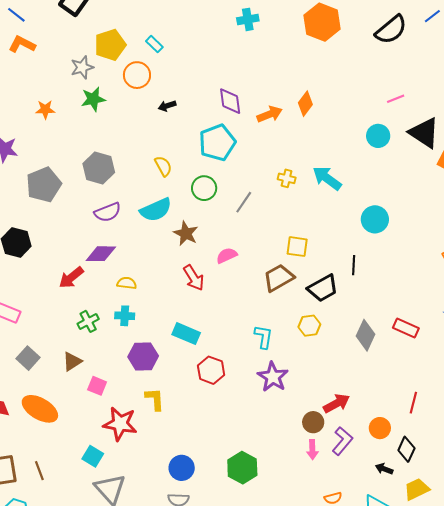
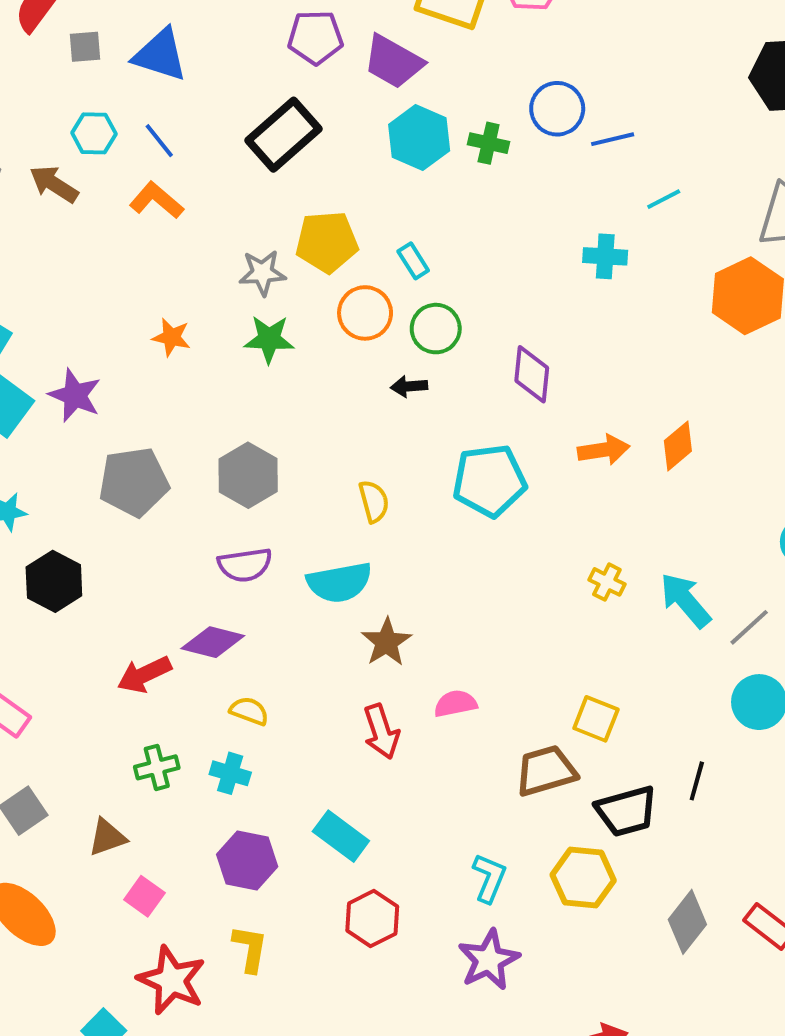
purple diamond: (230, 101) -> (532, 374), moved
green circle: (204, 188) -> (436, 329), moved
gray line: (244, 202) -> (749, 627), moved
yellow hexagon: (309, 326) -> (583, 878), size x1.4

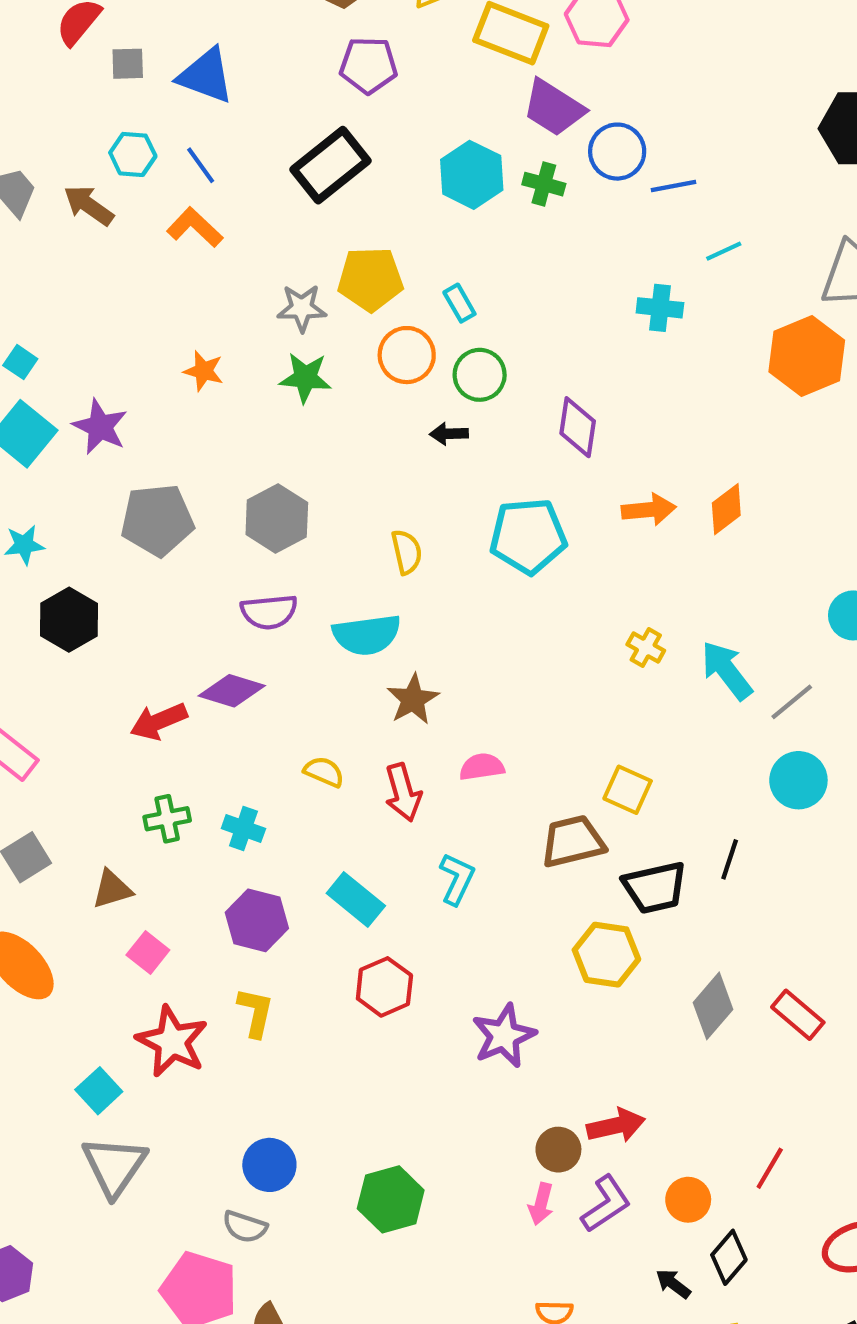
purple trapezoid: (393, 62) -> (554, 108), moved
yellow semicircle: (249, 711) -> (324, 772), moved
cyan L-shape: (489, 878) -> (457, 879), moved

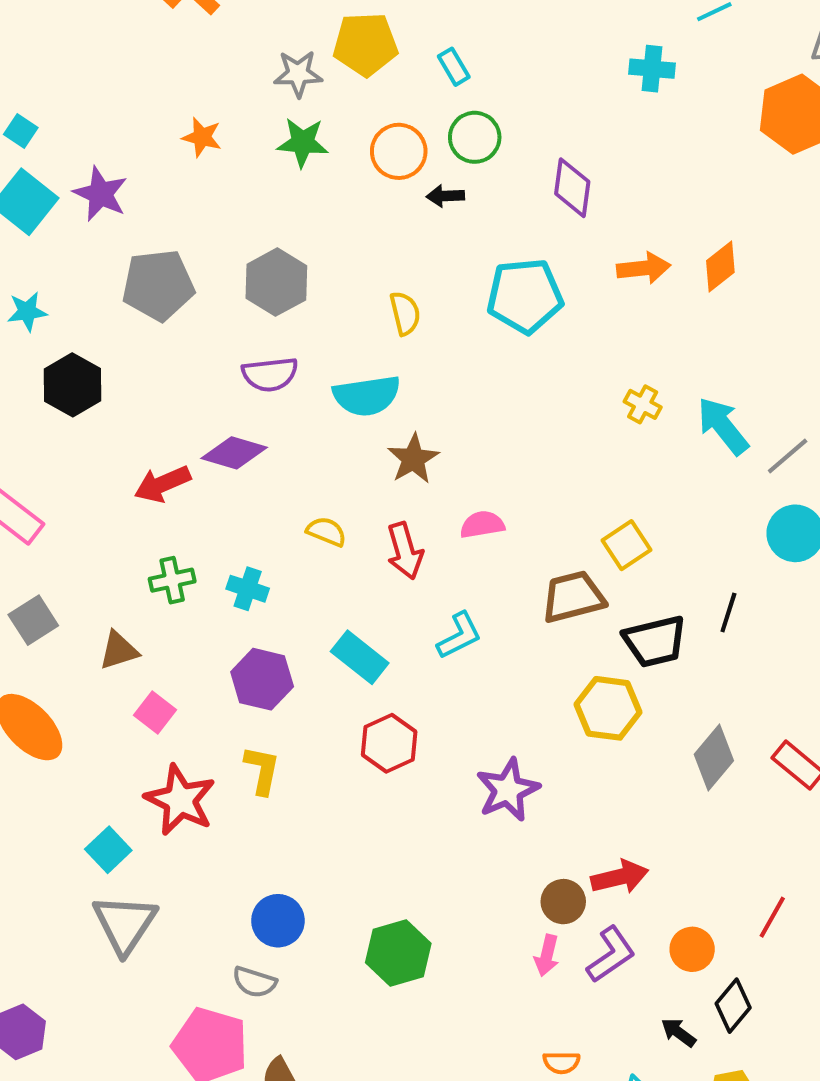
orange circle: (407, 355) -> (399, 151), moved
yellow square: (628, 790) -> (627, 545), turned 33
cyan L-shape: (457, 879) -> (459, 636), turned 39

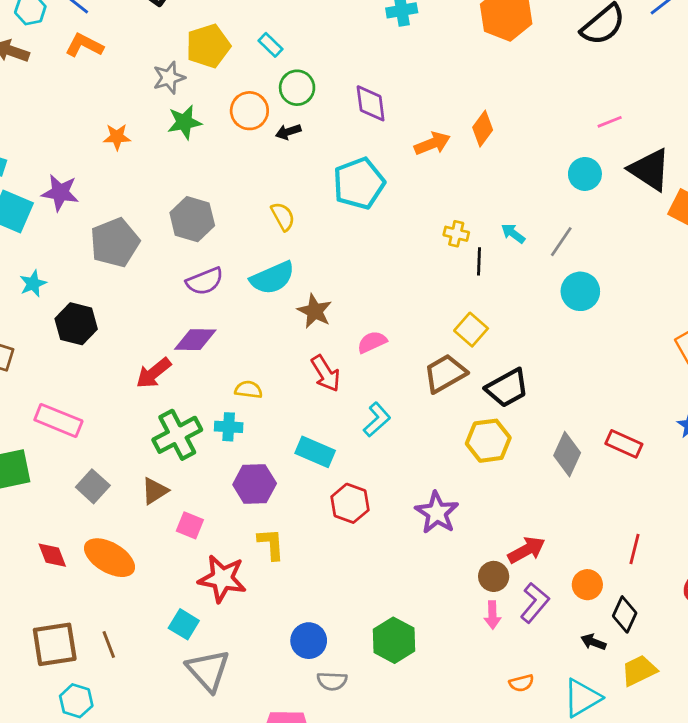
cyan arrow: (723, 426) -> (513, 233), size x0.6
yellow semicircle: (326, 532) -> (249, 390), moved
green cross: (172, 580) -> (177, 435), size x1.6
black line: (728, 613) -> (479, 261), moved
gray semicircle: (254, 982) -> (332, 681), moved

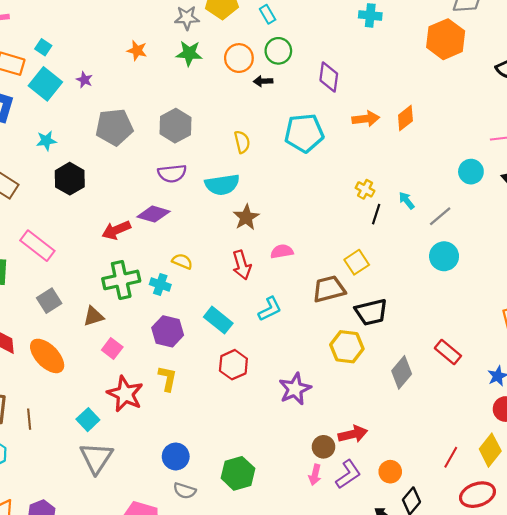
purple star: (60, 193) -> (84, 80), size x0.6
red rectangle: (624, 444) -> (448, 352), moved
red line: (634, 549) -> (451, 457), moved

